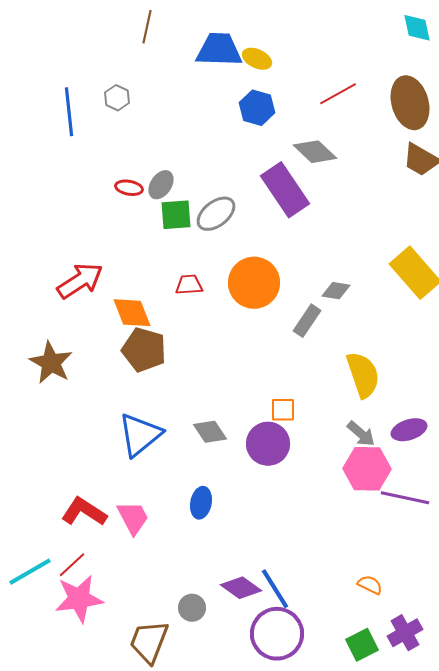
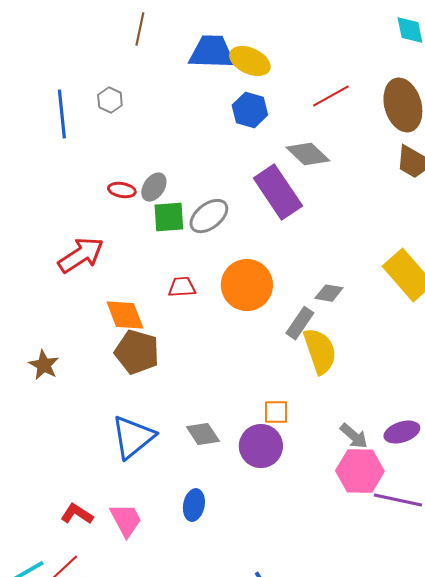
yellow ellipse: (257, 59) -> (250, 61), size x1.4
red arrow: (80, 281) -> (81, 255), moved
brown star: (51, 363) -> (44, 365), size x0.7
yellow semicircle: (363, 375) -> (320, 351), moved
red L-shape: (84, 512) -> (77, 514), size x0.7

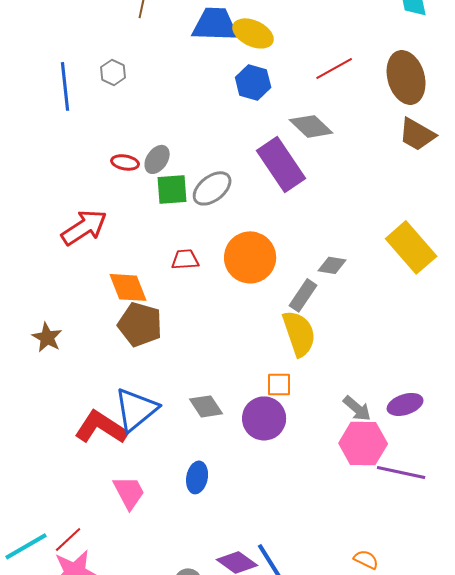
yellow semicircle: (320, 351) -> (299, 333), moved
red L-shape: (77, 514) -> (101, 427), moved, size x1.6

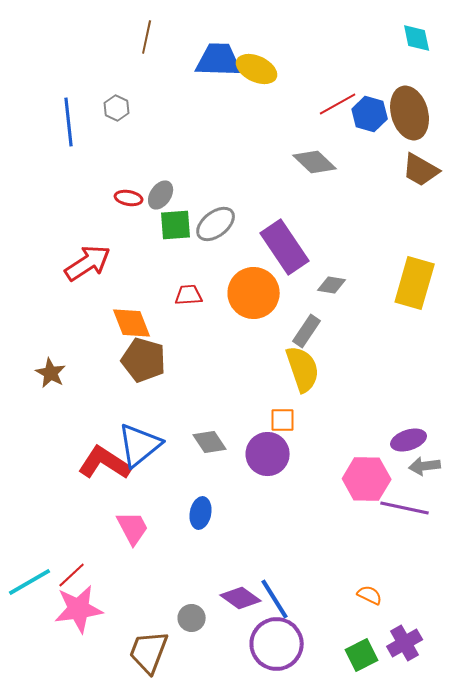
blue hexagon: (253, 82) -> (370, 114), moved
purple rectangle: (281, 164) -> (285, 247), moved
yellow rectangle: (411, 247) -> (415, 283), turned 57
gray diamond: (332, 265) -> (332, 285), moved
gray arrow: (357, 408) -> (425, 466), moved, turned 132

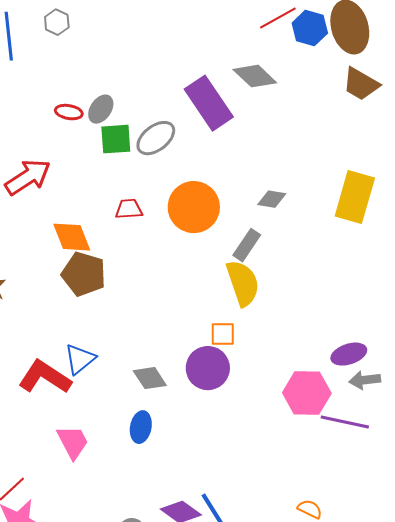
purple rectangle: (285, 247) -> (209, 103), moved
gray diamond: (210, 442) -> (150, 378), moved
blue triangle: (140, 445) -> (80, 359), size x0.7

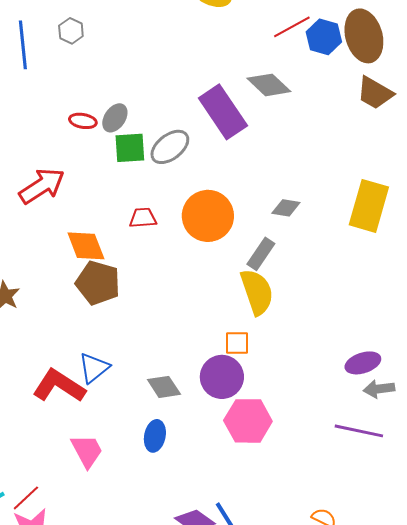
pink hexagon: (307, 393) -> (248, 421), moved

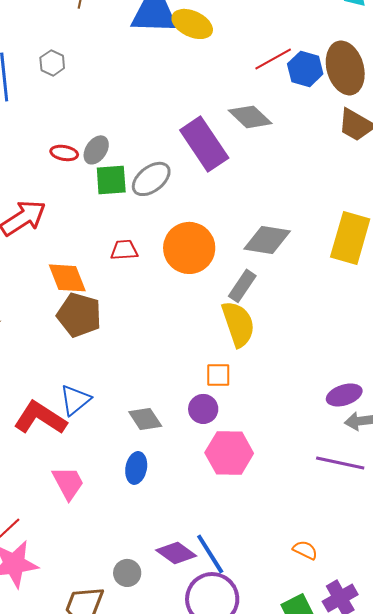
gray diamond: (286, 208) -> (267, 240), size x1.6
purple circle: (222, 377) -> (203, 409), size x0.7

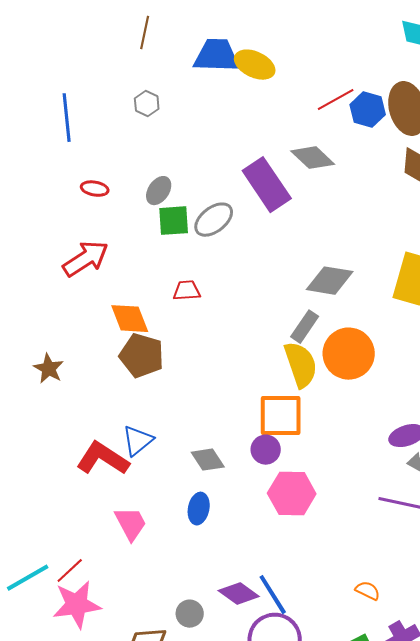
gray hexagon: (52, 63) -> (147, 104), moved
red ellipse: (64, 153) -> (95, 189), moved
orange circle: (189, 248) -> (349, 354), moved
orange square: (218, 375) -> (281, 416), size x1.8

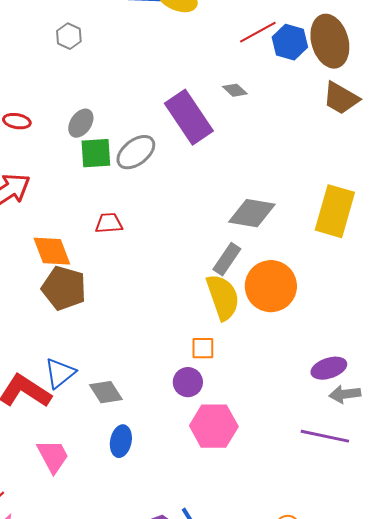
gray diamond: (313, 158) -> (235, 90), size x0.6
orange square: (281, 416) -> (203, 348), size x0.5
gray diamond: (208, 460) -> (106, 392), moved

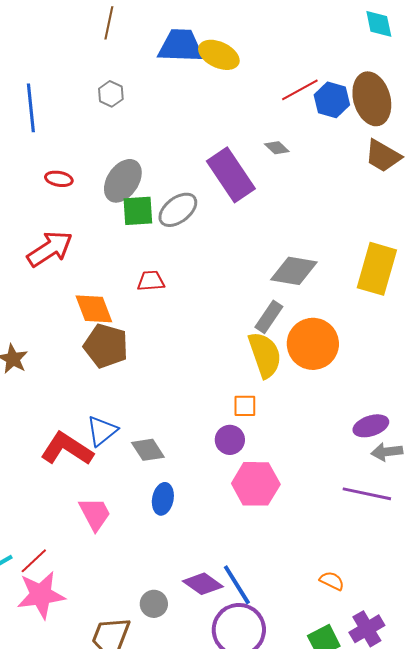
gray ellipse: (81, 123) -> (123, 181), size x1.5

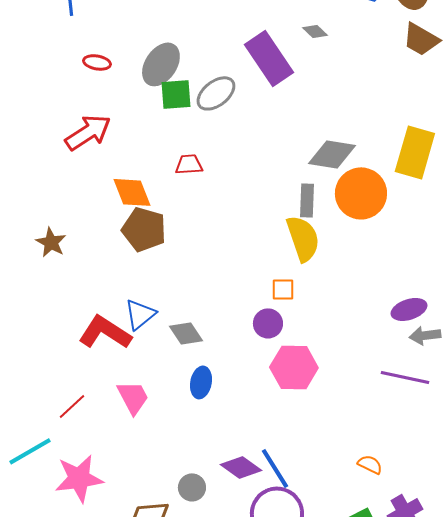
gray rectangle: (269, 317) -> (307, 200), turned -32
orange circle: (313, 344) -> (361, 193), moved
red line: (34, 561) -> (72, 406), moved

